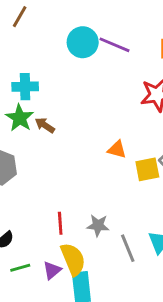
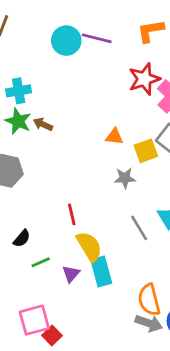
gray star: (98, 225) -> (125, 178), moved
purple triangle: (52, 270) -> (71, 274), moved

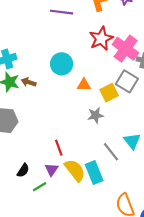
cyan circle: (66, 41) -> (62, 64), moved
cyan rectangle: (101, 271) -> (94, 172), moved
purple triangle: (71, 274) -> (52, 170), moved

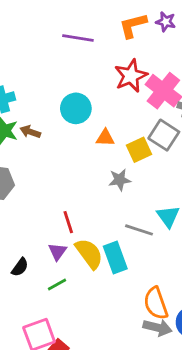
gray line: (111, 152) -> (139, 230), turned -36
black semicircle: (23, 170) -> (20, 267), moved
green line: (40, 187) -> (57, 285), moved

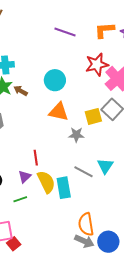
orange triangle: (105, 138) -> (59, 112), moved, size x1.5

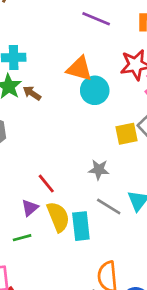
cyan circle: (55, 80) -> (95, 90), moved
orange triangle: (59, 112) -> (79, 69), moved
gray star: (76, 135) -> (99, 170), moved
red line: (36, 158) -> (46, 184), turned -35

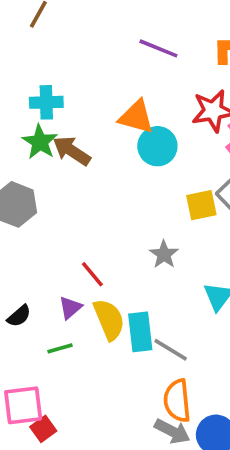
brown arrow: (32, 93) -> (72, 151), size x1.5
gray star: (99, 170) -> (164, 254), turned 30
gray line: (109, 206) -> (171, 350), moved

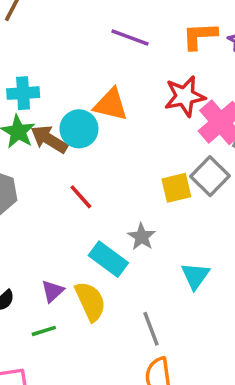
cyan circle: (157, 146) -> (79, 129), moved
red line: (92, 274) -> (81, 197), moved
cyan rectangle: (140, 332) -> (108, 259), moved, turned -45
gray line: (171, 350) -> (151, 329), turned 40

